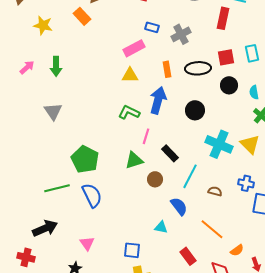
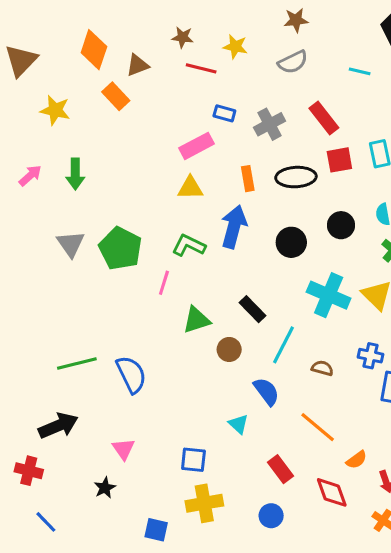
red rectangle: (223, 18) -> (324, 118), moved, turned -50
black circle: (229, 85) -> (341, 225), moved
pink line: (146, 136) -> (164, 283), moved
green pentagon: (85, 159) -> (120, 249), moved
cyan triangle: (161, 227) -> (238, 424), turned 32

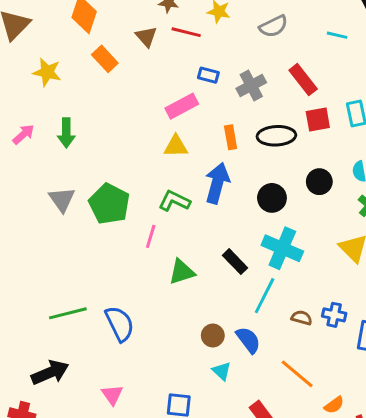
brown triangle: (137, 65) -> (146, 37), moved, turned -50
cyan cross: (329, 295) -> (282, 248), moved
brown circle: (229, 349) -> (213, 336), moved
blue cross: (371, 356) -> (334, 315), moved

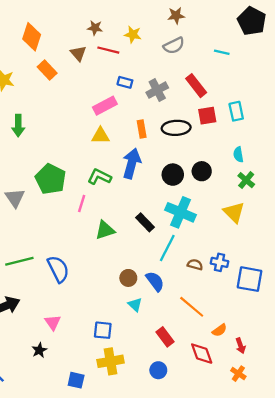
black circle: (319, 182) -> (202, 171), moved
gray triangle: (62, 199) -> (15, 198), moved

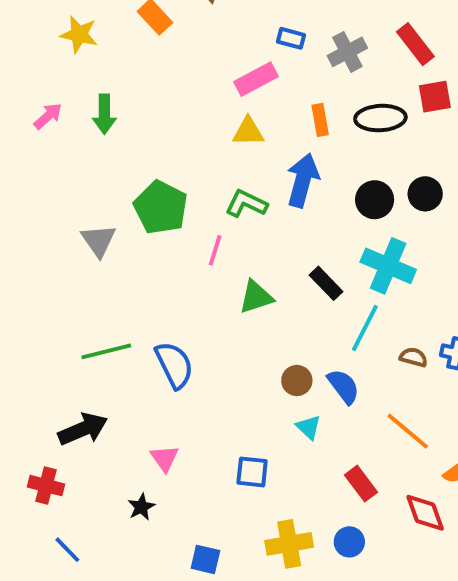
yellow cross: (111, 361) -> (289, 544), moved

